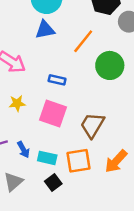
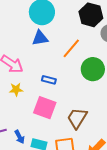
yellow star: (17, 103) -> (16, 89), moved

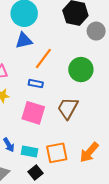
orange line: (71, 48) -> (43, 59), moved
brown trapezoid: (77, 118) -> (68, 108), moved

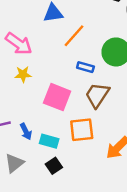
blue rectangle: (36, 84) -> (85, 67), moved
orange square: (57, 153) -> (82, 130), moved

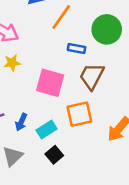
blue arrow: (26, 132) -> (21, 122), turned 56
cyan rectangle: (49, 141) -> (47, 130), turned -42

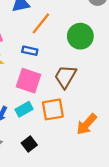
blue rectangle: (76, 49) -> (30, 51), moved
cyan rectangle: (47, 130) -> (24, 109), moved

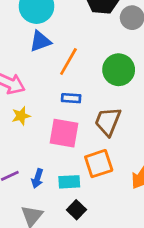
blue rectangle: (30, 51) -> (71, 98), moved
cyan rectangle: (24, 109) -> (69, 182), moved, turned 35

